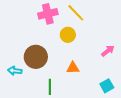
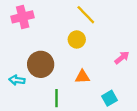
pink cross: (48, 14) -> (23, 17), moved
cyan square: (107, 86) -> (109, 98), moved

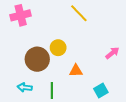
yellow circle: (77, 39) -> (58, 48), moved
cyan arrow: (17, 80) -> (25, 87), moved

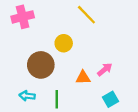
yellow circle: (58, 48) -> (64, 43), moved
pink arrow: (112, 53) -> (105, 69), moved

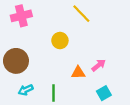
brown circle: (41, 65) -> (16, 61), moved
cyan arrow: (27, 96) -> (26, 90), turned -32

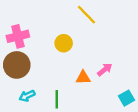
pink cross: (21, 16) -> (18, 36), moved
cyan square: (104, 93) -> (127, 98), moved

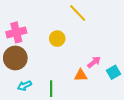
orange triangle: (83, 78) -> (81, 75), moved
cyan square: (127, 98) -> (113, 72), moved

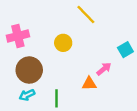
brown circle: (15, 58) -> (29, 70), moved
cyan square: (113, 72) -> (125, 50), moved

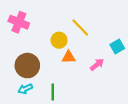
yellow line: (86, 15) -> (80, 27), moved
pink cross: (18, 36) -> (19, 22), moved, turned 36
orange triangle: (89, 84) -> (69, 57), moved

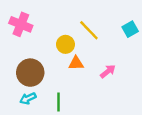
cyan square: (117, 47) -> (130, 29), moved

